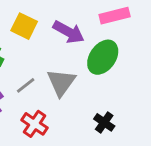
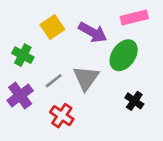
yellow square: (24, 26) -> (52, 27), turned 30
black cross: (104, 122) -> (134, 101), moved

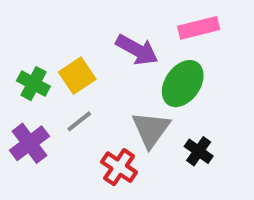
yellow square: (52, 27) -> (77, 76), moved
gray triangle: (86, 78) -> (151, 129), moved
red cross: (62, 116) -> (119, 167), moved

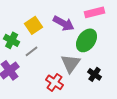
yellow square: (77, 76) -> (34, 25), moved
gray line: (79, 121) -> (32, 51), moved

